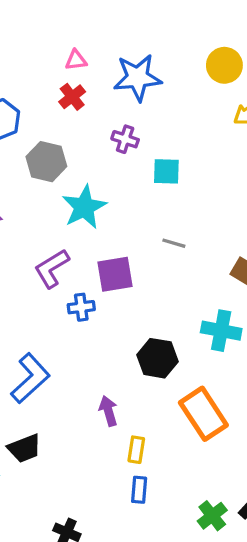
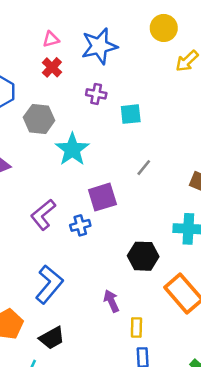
gray line: (174, 243) -> (144, 168), turned -60
purple L-shape: (52, 268) -> (43, 215), moved

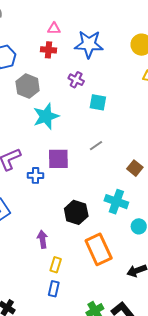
red cross: (52, 67) -> (49, 50), turned 35

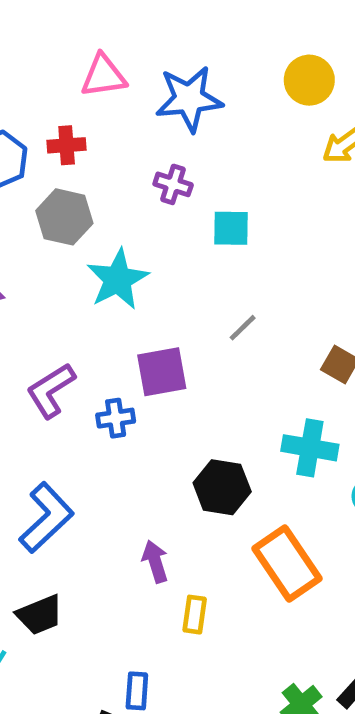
pink triangle: (54, 29) -> (103, 76), size x1.5
red cross: (49, 50) -> (67, 145), moved
blue rectangle: (54, 289) -> (137, 691), moved

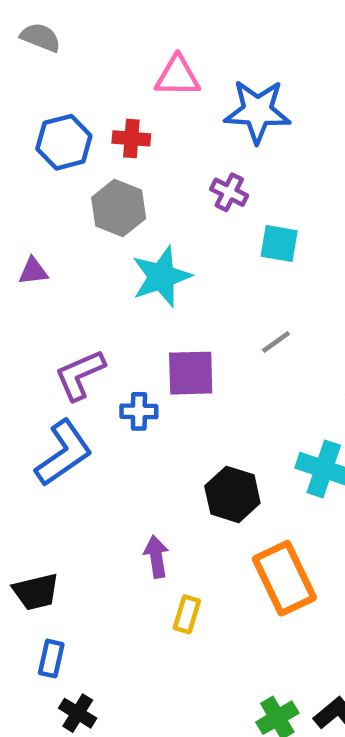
blue L-shape: (46, 518) -> (64, 453), moved
blue rectangle: (137, 691) -> (51, 659), moved

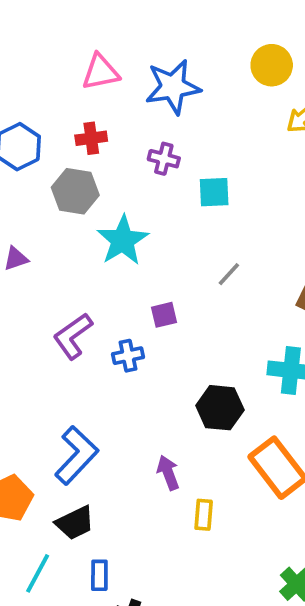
red cross: (131, 138) -> (91, 138), moved
purple square: (191, 373) -> (164, 315), size x0.6
blue L-shape: (64, 453) -> (76, 455), moved

